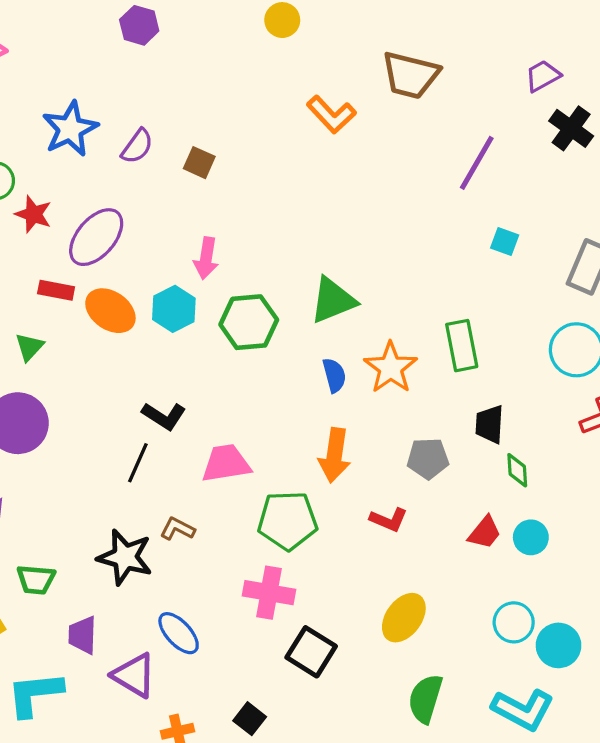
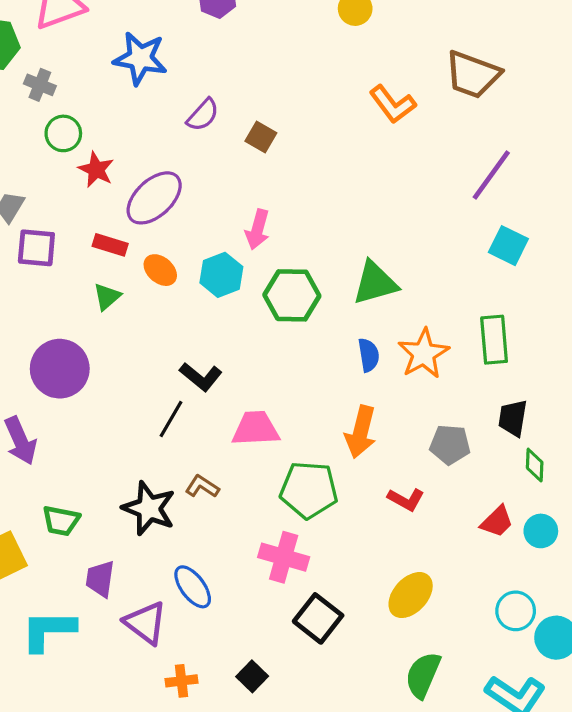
blue star: (70, 129) -> (140, 58), moved, turned 30
purple line: (477, 163) -> (491, 175), moved
cyan square: (505, 241) -> (508, 246), moved, size x1.4
orange ellipse: (110, 311) -> (160, 270), size x0.7
green triangle: (29, 347) -> (107, 297), moved

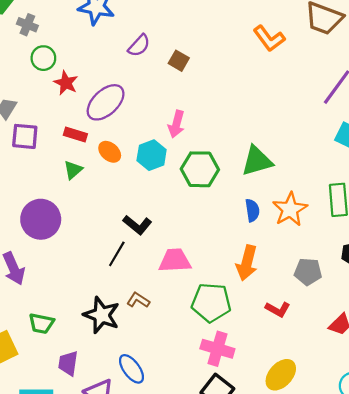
pink cross: (284, 557) -> (217, 349), moved

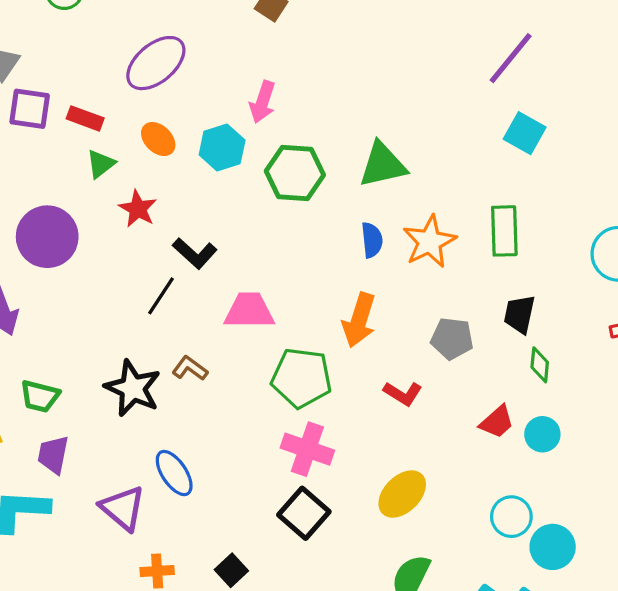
red star: (66, 83) -> (138, 209), moved
red rectangle: (75, 134) -> (85, 118), moved
purple trapezoid: (68, 363) -> (53, 455), moved

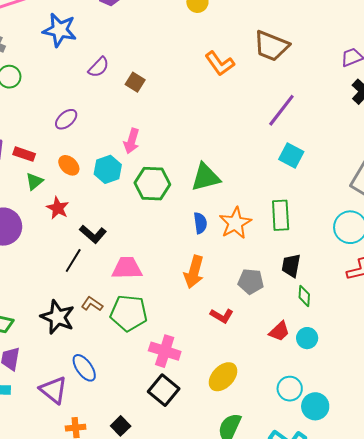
purple ellipse: (156, 63) -> (66, 119), size x0.6
green pentagon: (301, 378) -> (129, 313), moved

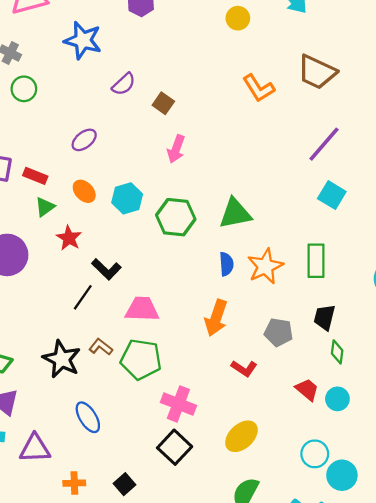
pink arrow: (132, 141) -> (176, 149), moved
red trapezoid: (279, 331) -> (307, 390), turned -100
purple triangle: (54, 390) -> (35, 448), moved, turned -44

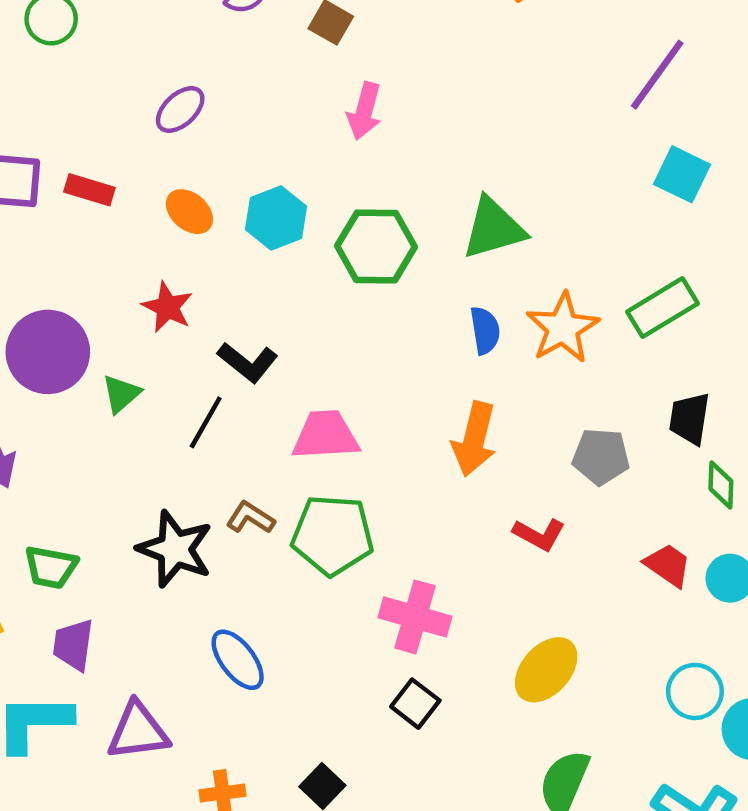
green triangle: (45, 207) -> (121, 394), moved
green rectangle: (316, 261) -> (663, 308), turned 64
black square: (175, 447) -> (415, 704), size x0.7

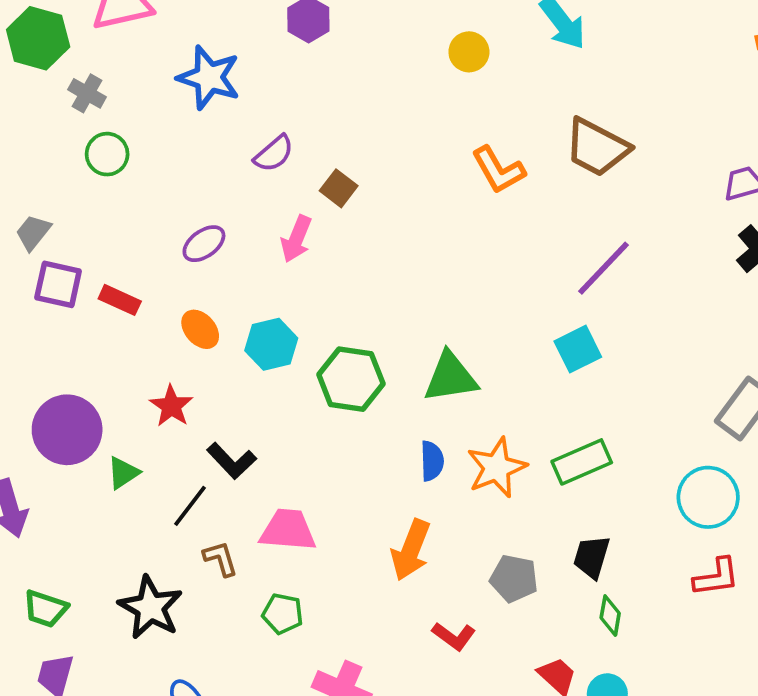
pink arrow: (364, 111) -> (296, 239), moved
cyan square: (682, 174) -> (578, 349), moved, turned 30
brown L-shape: (250, 518) -> (221, 559), moved, turned 33
green pentagon: (333, 535) -> (283, 614), size x0.6

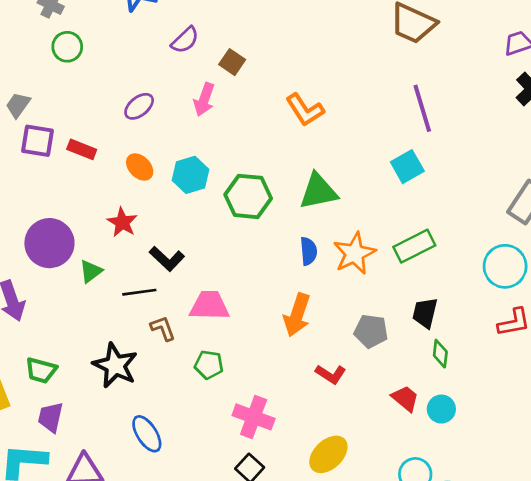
orange L-shape: (498, 170) -> (305, 110), moved
purple line: (603, 268) -> (422, 108), turned -57
black line: (190, 506) -> (139, 292), turned 48

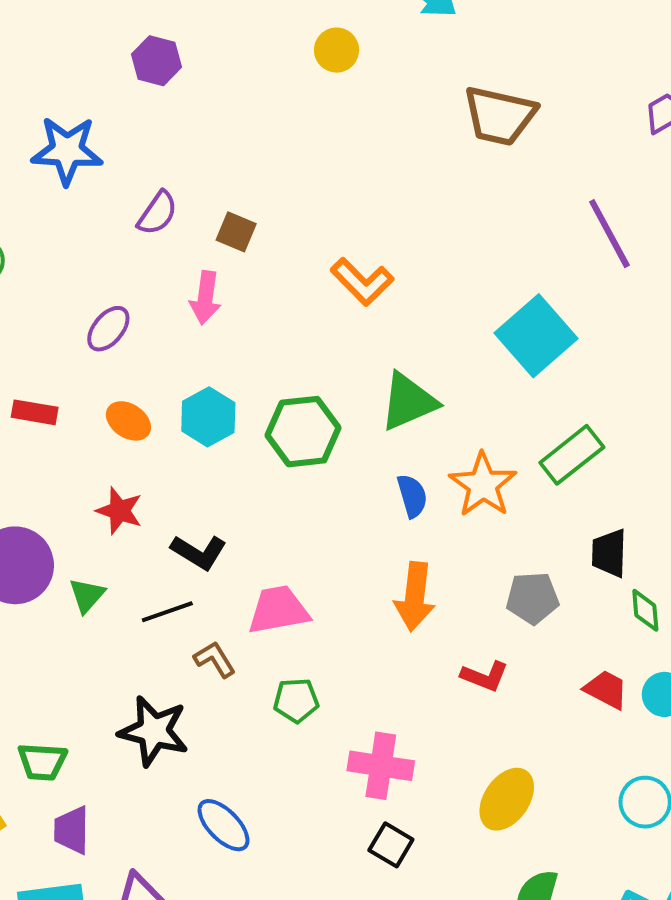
purple line: (422, 108) -> (609, 234), moved
cyan square: (407, 167) -> (536, 336), size x1.5

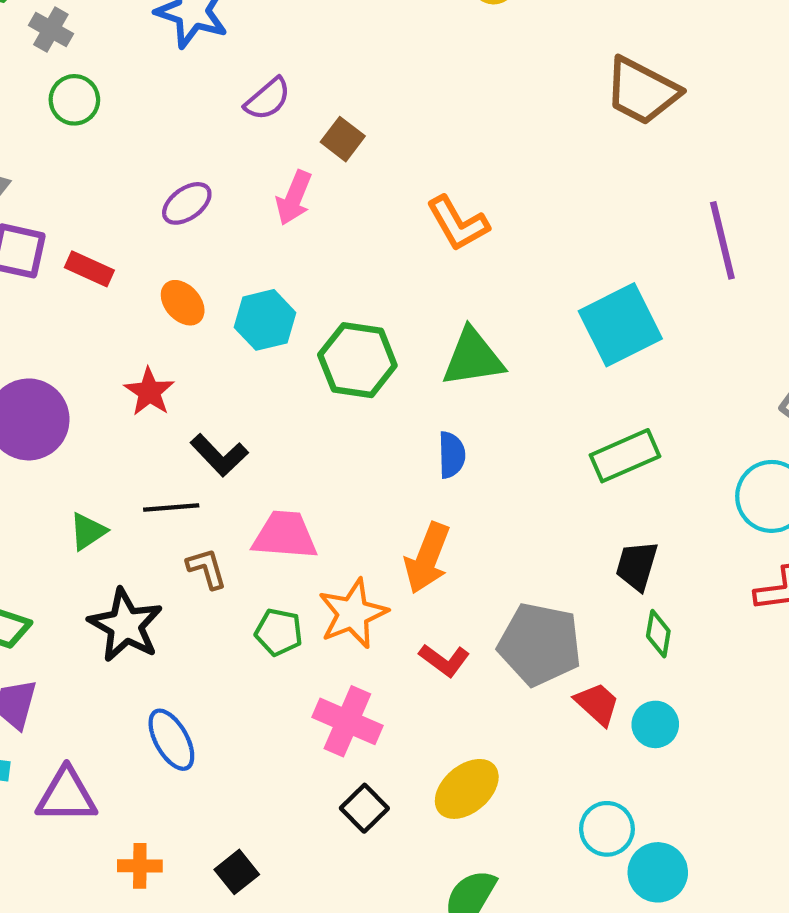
orange star: (483, 485) -> (353, 613), moved
green triangle: (87, 595) -> (88, 531), moved
gray pentagon: (532, 598) -> (540, 644), moved, size x1.5
red L-shape: (485, 676) -> (444, 660), moved
black square: (391, 845) -> (364, 808), moved

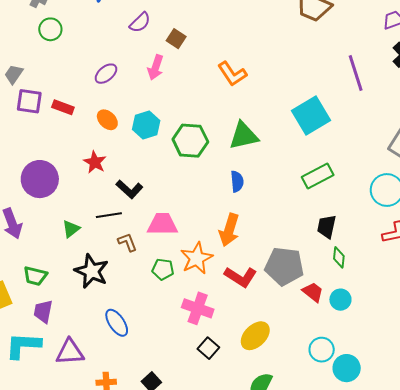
red L-shape: (444, 660) -> (241, 277), size x1.4

